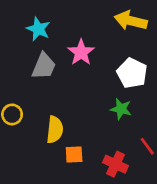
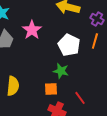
orange square: (74, 154) -> (51, 89), moved

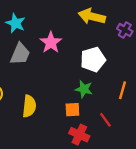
orange line: (95, 41) -> (123, 90), moved
white pentagon: (69, 45) -> (93, 60), turned 30

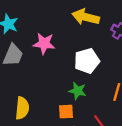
pink star: (51, 42) -> (44, 44), turned -30

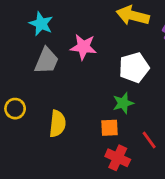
green star: (78, 91) -> (123, 103), turned -30

